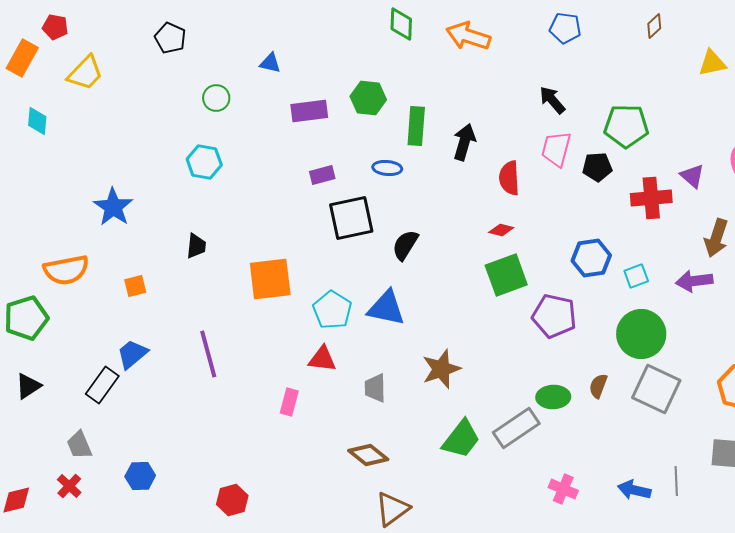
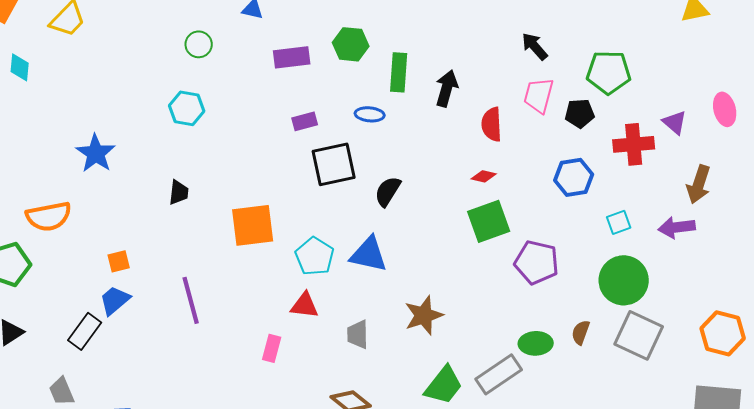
blue hexagon: (591, 258) -> (574, 177), moved
orange square: (135, 286) -> (119, 261), moved

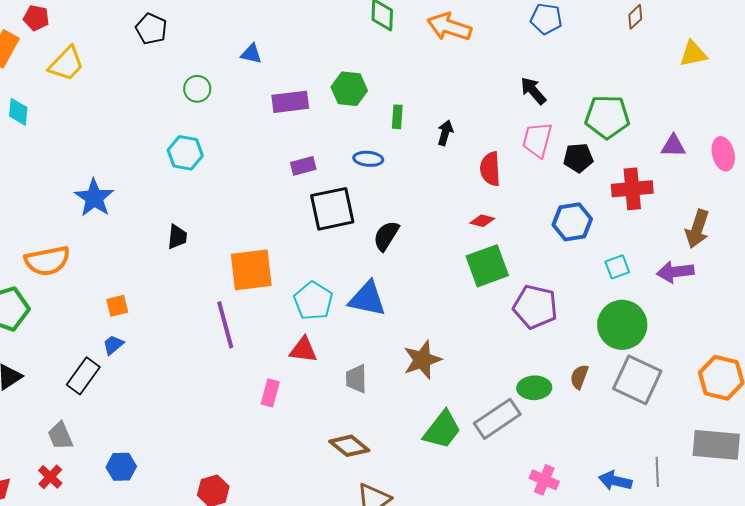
green rectangle: (399, 72) -> (397, 117), size x0.6
black arrow: (447, 88) -> (445, 133), size x0.7
purple triangle: (675, 122) -> (673, 146), moved, turned -40
blue trapezoid: (115, 300) -> (113, 345), size x0.7
purple line: (191, 300) -> (225, 325), moved

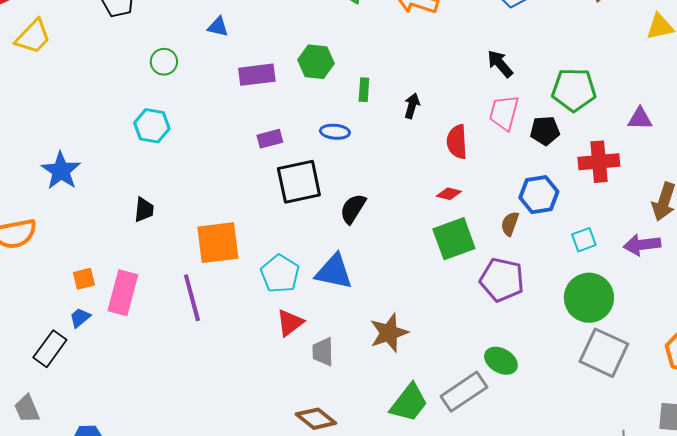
red triangle: (303, 350) -> (290, 323), moved, turned -44
brown semicircle: (579, 377) -> (510, 224), moved
green ellipse: (534, 388) -> (501, 361), turned 32
pink rectangle: (270, 393) -> (123, 293), moved, size x1.6

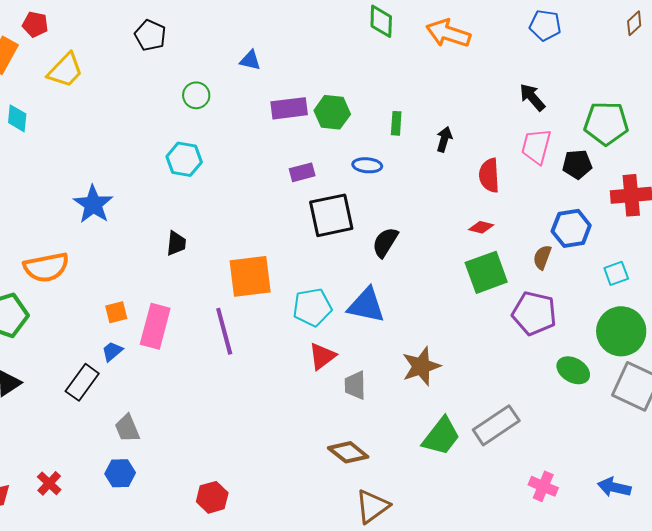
green hexagon: (316, 62) -> (332, 112), moved
cyan pentagon: (280, 274) -> (312, 307), turned 30
green ellipse: (501, 361) -> (573, 370), moved
gray trapezoid: (27, 409) -> (127, 428), moved

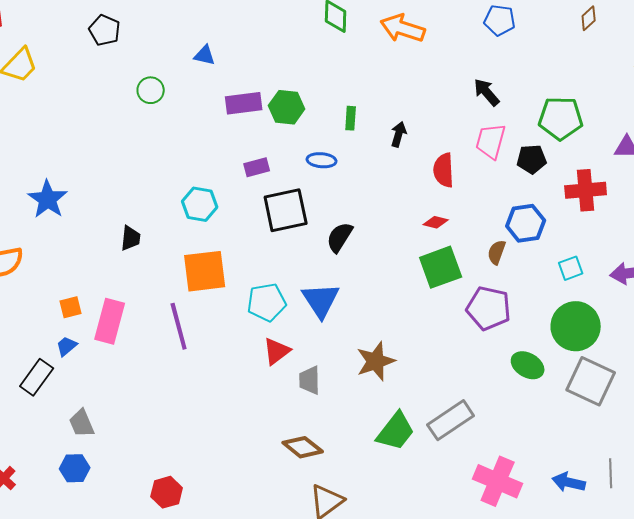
cyan hexagon: (184, 159) -> (200, 204), moved
blue triangle: (366, 305) -> (321, 300), turned 45
pink cross: (543, 486) -> (498, 481), size x1.6

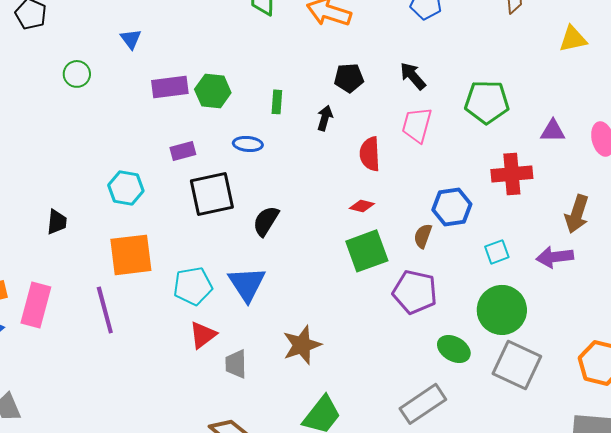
blue triangle: (205, 55) -> (131, 39), turned 40
black pentagon: (532, 159) -> (349, 78), moved
gray rectangle: (451, 420) -> (423, 404), moved

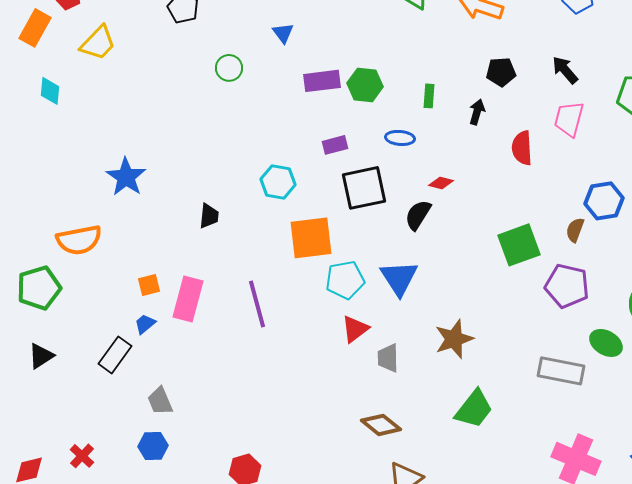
red diamond: (362, 206) -> (441, 183), moved
orange square: (131, 255) -> (311, 238), moved
gray rectangle: (423, 404) -> (561, 371), moved, turned 45

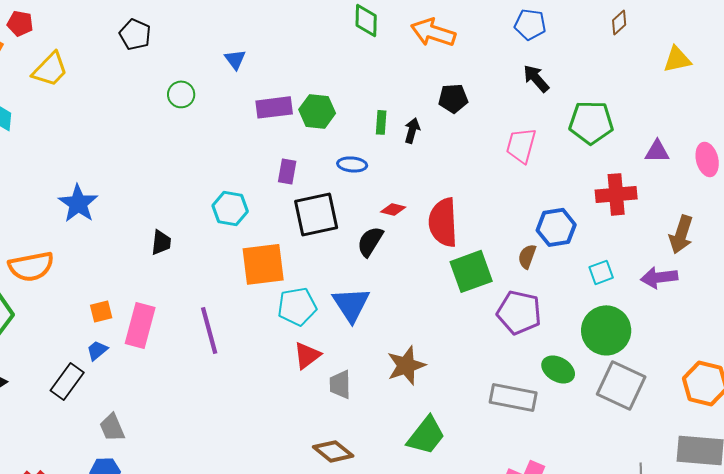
black arrow: (565, 70) -> (536, 78), moved
black arrow: (477, 112) -> (412, 130), moved
purple rectangle: (335, 145) -> (287, 171), turned -65
red semicircle: (522, 148) -> (443, 222), moved, size x1.4

